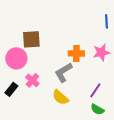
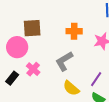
orange cross: (76, 53) -> (74, 31), moved
yellow semicircle: (60, 97) -> (71, 88), moved

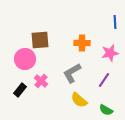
purple line: (96, 79) -> (104, 80), moved

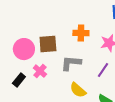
brown square: (40, 40) -> (48, 44), moved
gray L-shape: (72, 73) -> (71, 63), turned 35

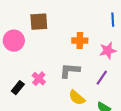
brown square: (48, 44) -> (39, 22), moved
pink circle: (24, 49) -> (14, 41), moved

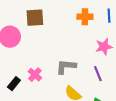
orange cross: (80, 41) -> (85, 17), moved
purple line: (102, 78) -> (98, 74), turned -56

